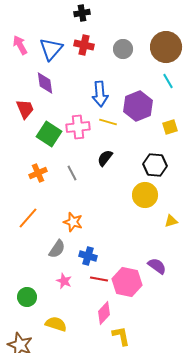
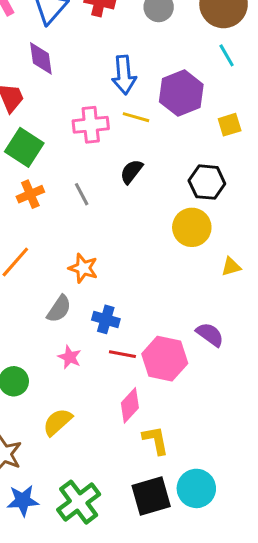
green square: (49, 134) -> (24, 147), moved
yellow semicircle: (56, 324) -> (58, 422), turned -60

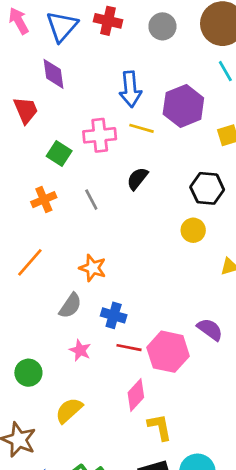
green square: (24, 147) -> (59, 153), moved, size x0.7
yellow circle: (192, 227) -> (193, 230), size x0.7

